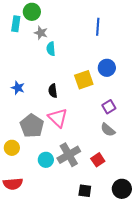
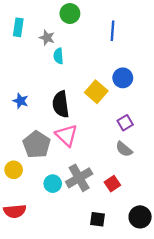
green circle: (32, 12) -> (70, 14), moved
yellow square: (84, 80) -> (96, 92), turned -30
black semicircle: (53, 91) -> (61, 104), size x1.6

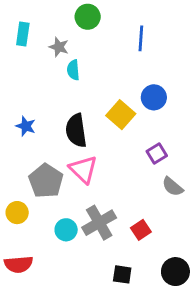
gray semicircle: (124, 149) -> (173, 187), moved

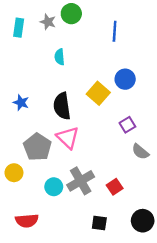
gray star: (59, 47) -> (48, 22), moved
red semicircle: (19, 264) -> (27, 221), moved

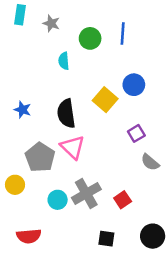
green circle: (71, 14) -> (90, 38), moved
cyan rectangle: (19, 28) -> (20, 15), moved

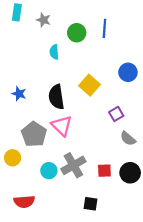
blue circle: (134, 85) -> (128, 72), moved
red square: (123, 200) -> (104, 171), turned 32
black circle: (153, 236) -> (130, 173), moved

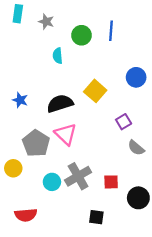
black semicircle: (56, 97) -> (60, 103), turned 80
black circle: (130, 173) -> (138, 198), moved

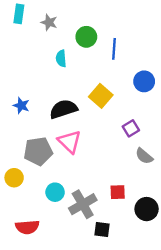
blue line: (111, 31) -> (114, 49), moved
gray pentagon: (36, 143) -> (38, 151), turned 30
gray cross: (78, 176) -> (83, 204), moved

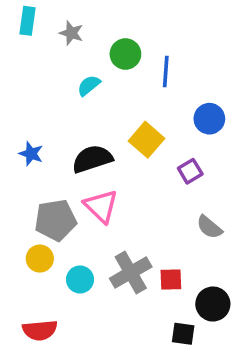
cyan semicircle: (61, 59) -> (89, 85), turned 56
purple square: (131, 128) -> (190, 171), moved
yellow circle: (14, 178) -> (40, 259), moved
gray cross: (83, 204) -> (131, 273), moved
black square: (102, 229) -> (183, 334), moved

